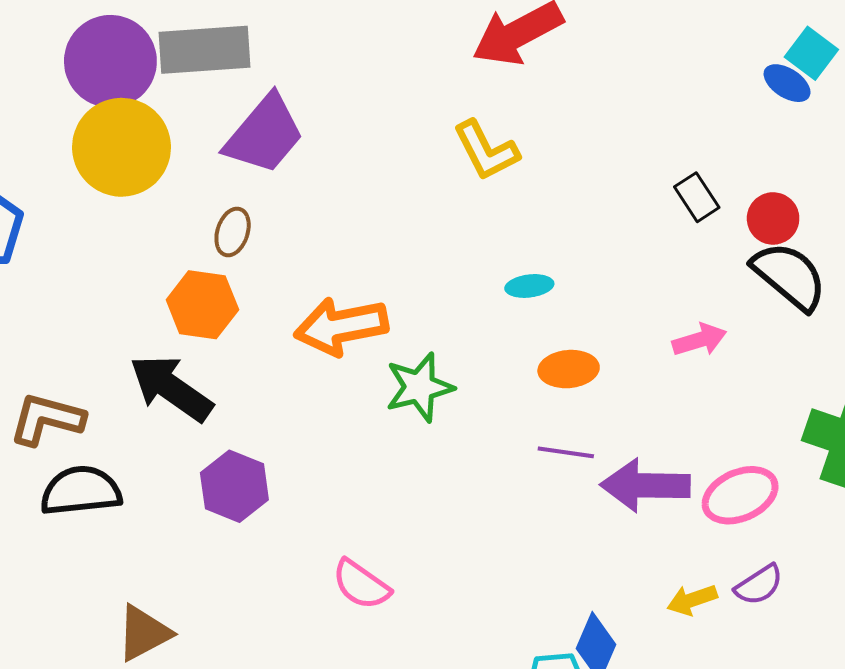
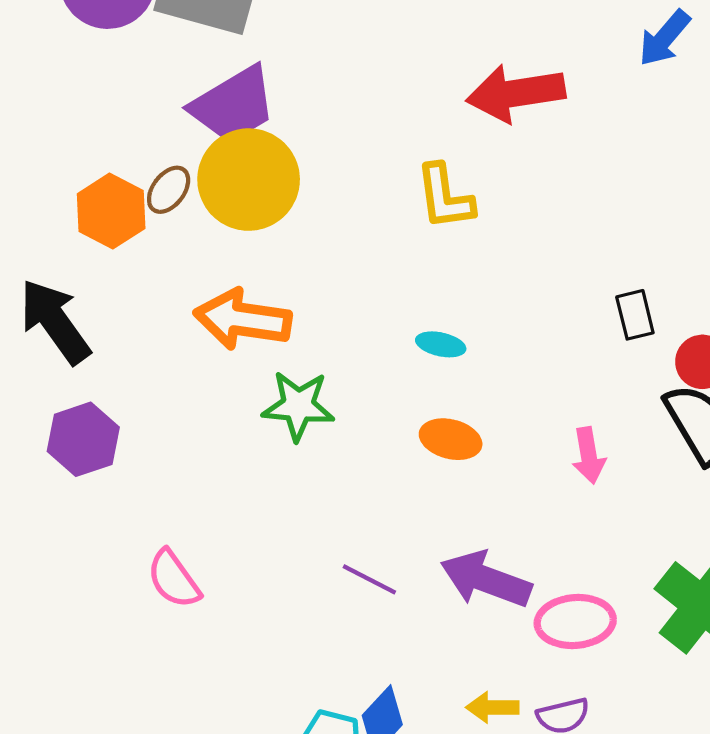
yellow circle: (121, 147) -> (249, 180), moved
orange hexagon: (202, 305) -> (111, 211), moved
pink arrow: (699, 340) -> (589, 455), turned 78
purple line: (566, 452) -> (369, 579), moved

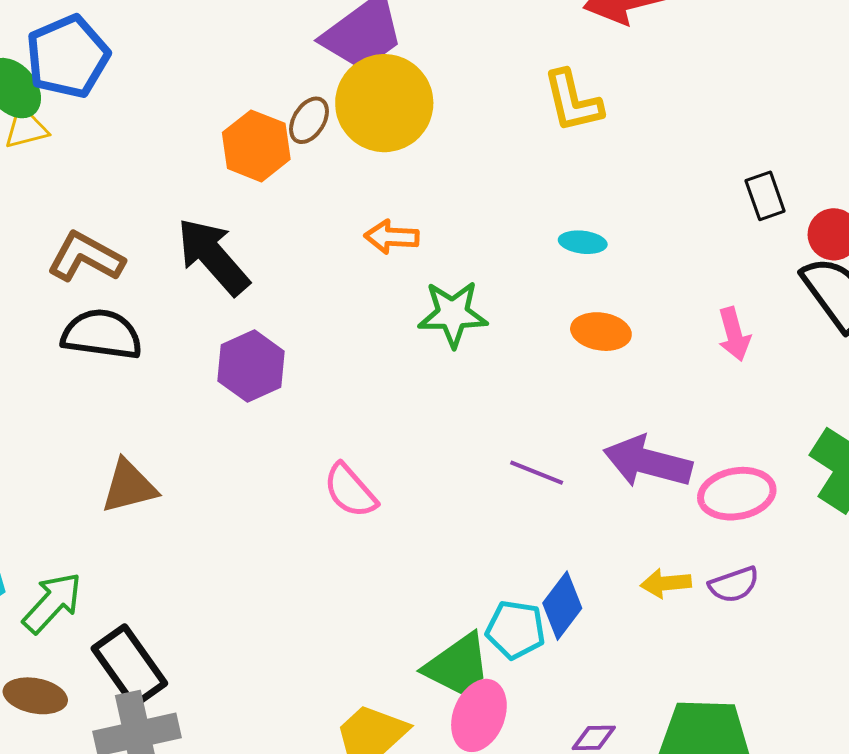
orange arrow: (243, 319) -> (392, 237), size x0.6

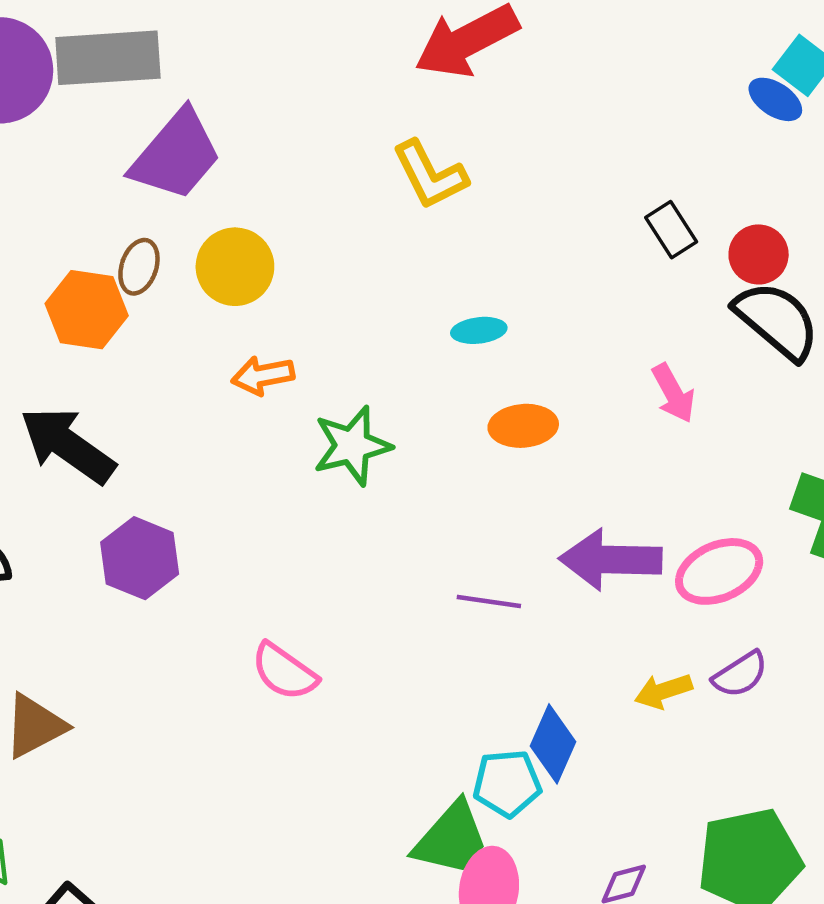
yellow circle: (384, 103) -> (235, 267), moved, size x0.7

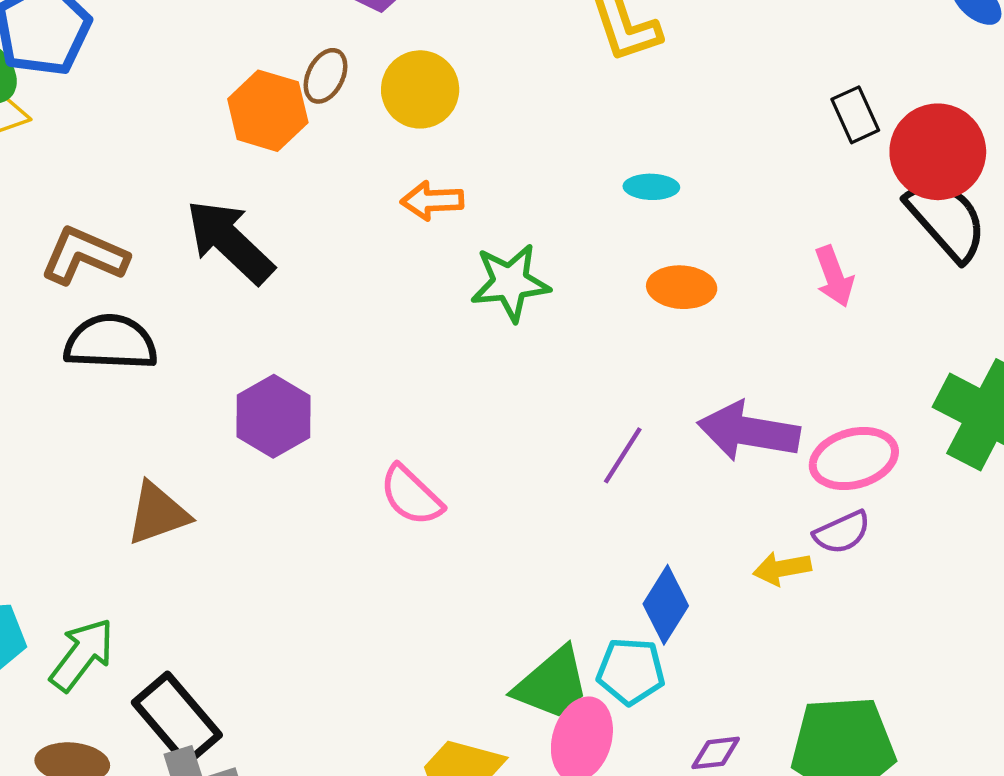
red circle: (759, 254) -> (938, 152), size x1.6
purple hexagon: (140, 558) -> (274, 416), moved
purple line: (489, 601) -> (623, 455), turned -74
purple semicircle: (740, 674) -> (842, 532), moved
cyan pentagon: (507, 783) -> (631, 671), moved

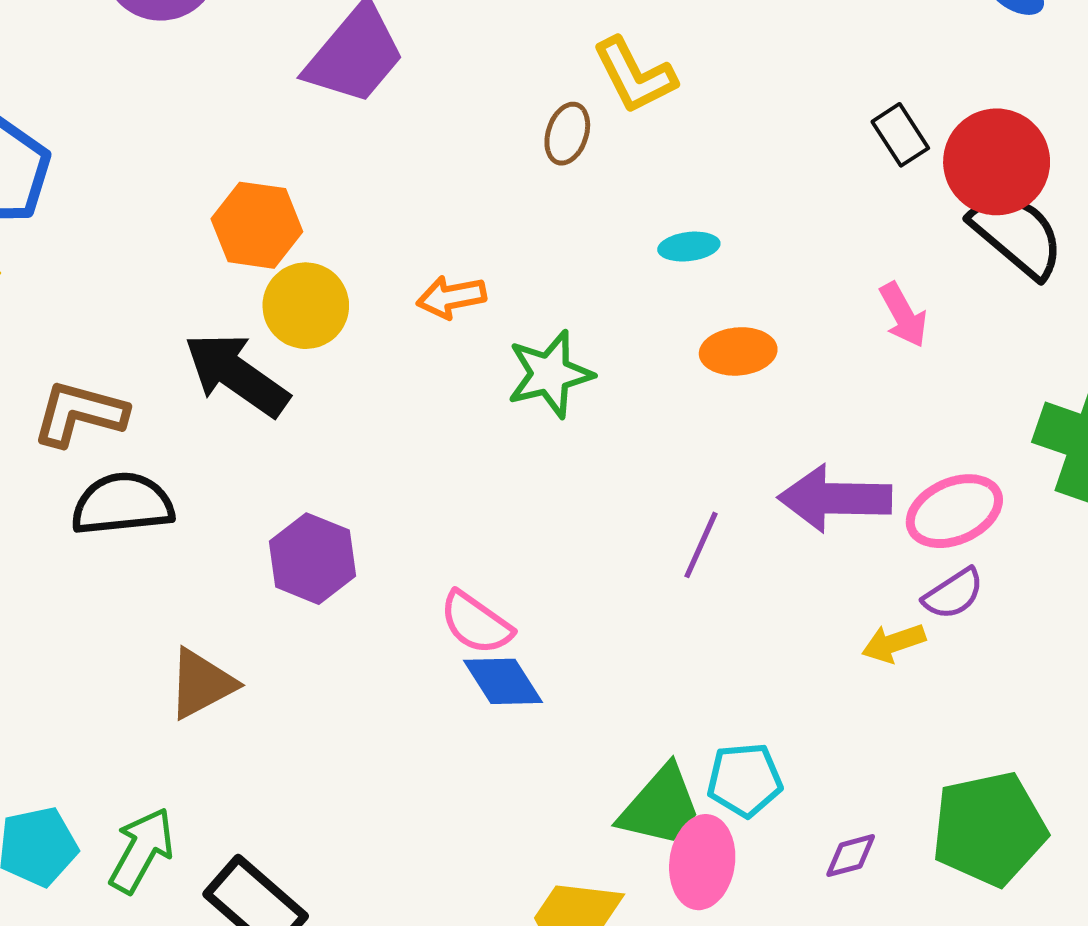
brown ellipse: (326, 76) -> (567, 134), moved
yellow circle: (420, 89) -> (306, 306), moved
blue diamond: (666, 605) -> (503, 681), moved, turned -56

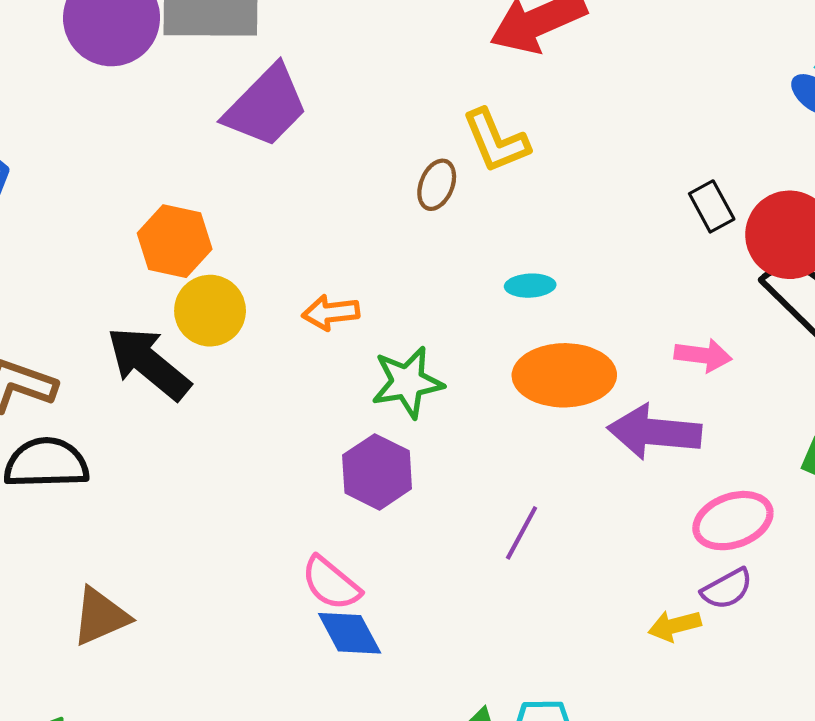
pink arrow: (903, 315) -> (703, 355), turned -58
orange ellipse: (738, 351) -> (564, 375), size x1.6
purple arrow: (835, 498) -> (654, 432), moved
purple hexagon: (313, 559) -> (377, 472), moved

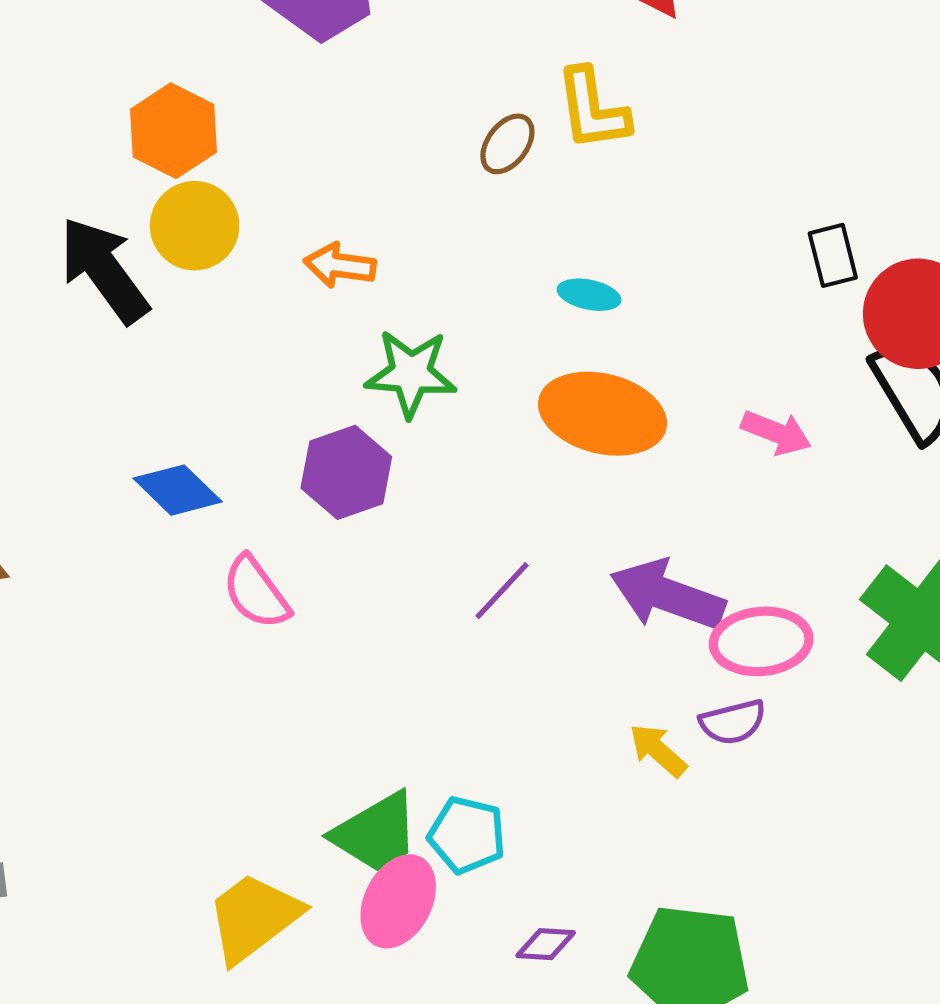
purple arrow: (654, 432) -> (667, 595), moved
yellow arrow: (675, 626) -> (658, 750), turned 42
blue diamond: (350, 633) -> (178, 490), moved, turned -32

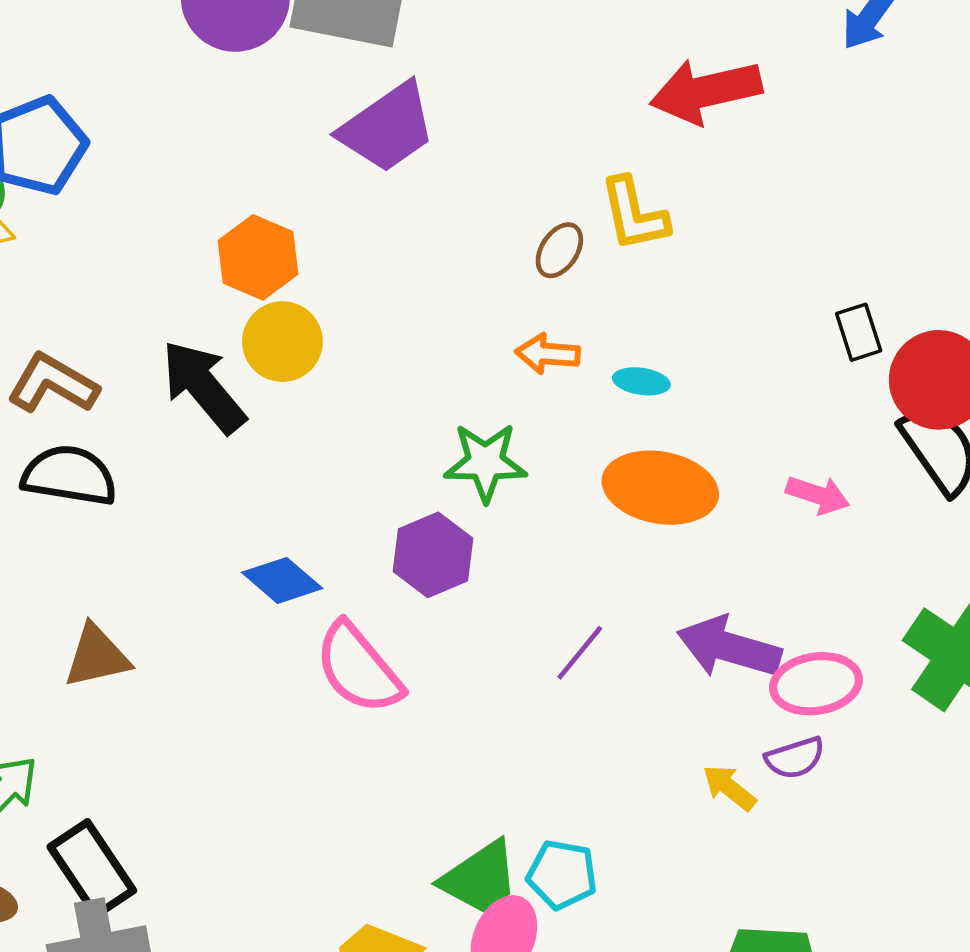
orange arrow: (340, 265) -> (548, 354), moved
pink semicircle: (256, 592) -> (359, 668), size x1.4

